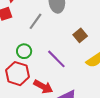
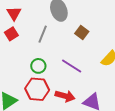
brown square: (80, 35) -> (82, 33), moved

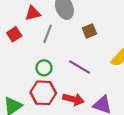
red triangle: (14, 13) -> (33, 13), moved, turned 49
brown square: (82, 33) -> (89, 31), turned 32

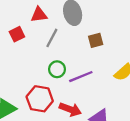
purple line: (80, 67) -> (81, 77), turned -60
green circle: (44, 68) -> (57, 69), moved

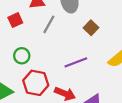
brown square: (96, 40) -> (91, 28), turned -32
green circle: (57, 69) -> (22, 56), moved

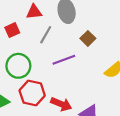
green circle: (22, 56) -> (18, 66), size x1.5
purple line: (76, 62) -> (64, 60), moved

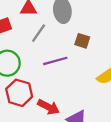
brown square: (88, 38) -> (82, 41), turned -32

